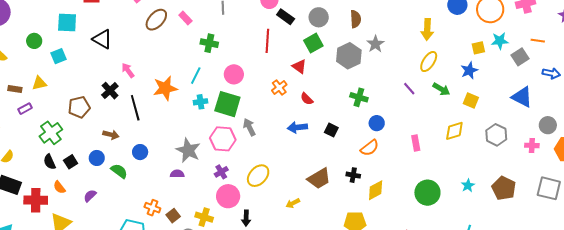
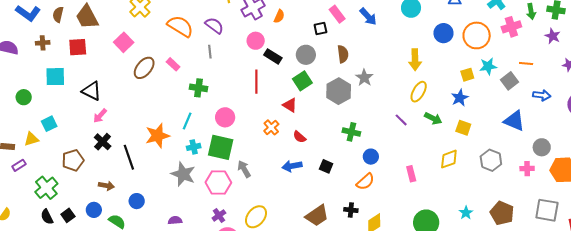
cyan square: (59, 56) -> (49, 124), moved
pink arrow: (128, 70) -> (100, 116), moved, turned -98
gray star: (188, 150) -> (183, 174), moved

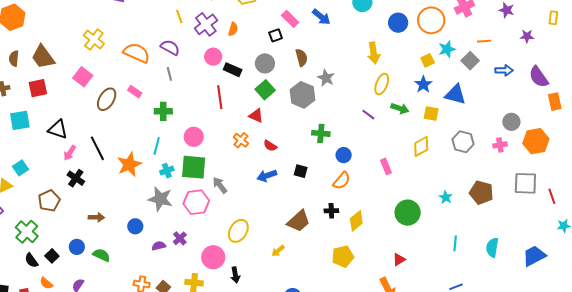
blue triangle: (514, 121) -> (455, 94), moved
black line: (129, 157) -> (97, 148), moved
brown arrow: (106, 186) -> (96, 217), moved
blue circle: (137, 201) -> (135, 226), moved
purple cross: (219, 215) -> (180, 238), moved

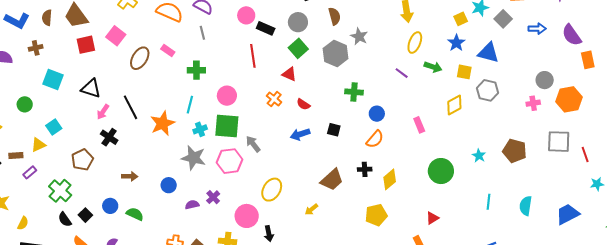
red square: (38, 88) -> (86, 45), moved
cyan square: (20, 120) -> (53, 79), turned 30
gray hexagon: (463, 142) -> (488, 90), moved

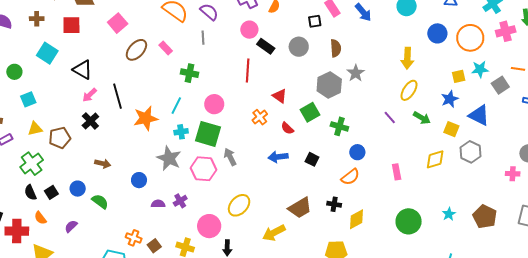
red square: (86, 45) -> (71, 25), moved
green square: (298, 48) -> (310, 112), moved
cyan square: (54, 127) -> (28, 99), moved
yellow triangle: (38, 145) -> (35, 129), moved
yellow arrow: (311, 209) -> (274, 233), size x1.6

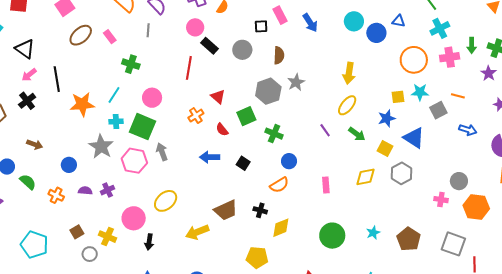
blue circle: (437, 33) -> (376, 33), moved
orange cross: (134, 238) -> (56, 195), moved

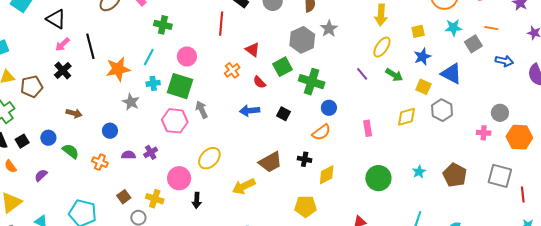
yellow square: (398, 97) -> (418, 31), moved
green cross: (274, 134) -> (312, 82), size x1.4
gray star: (101, 147) -> (131, 102), moved, size x0.7

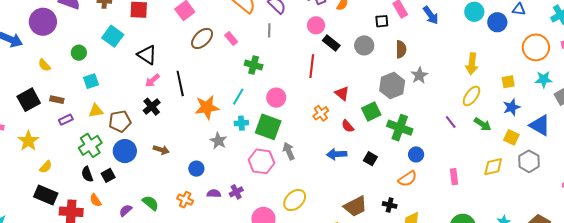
blue circle: (48, 138) -> (125, 151), moved, size x1.5
green semicircle: (71, 151) -> (151, 203), moved

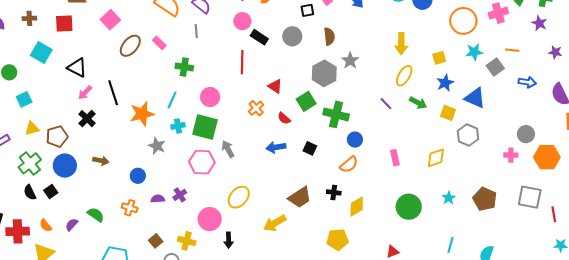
yellow diamond: (493, 167) -> (436, 158), moved
orange semicircle: (96, 200) -> (46, 225), moved

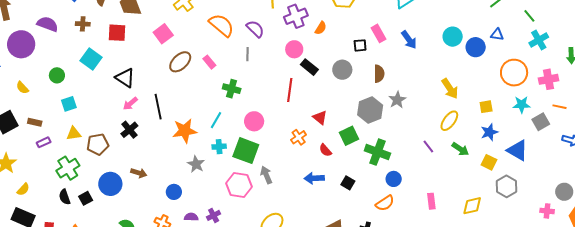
pink cross: (498, 13) -> (548, 79), moved
yellow arrow: (401, 44) -> (450, 89), turned -40
blue circle: (65, 166) -> (110, 184), moved

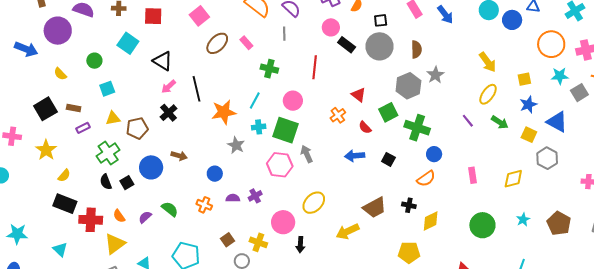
black square: (360, 45) -> (381, 20), moved
gray circle: (342, 70) -> (380, 46), size x1.4
red line: (290, 90) -> (315, 67), moved

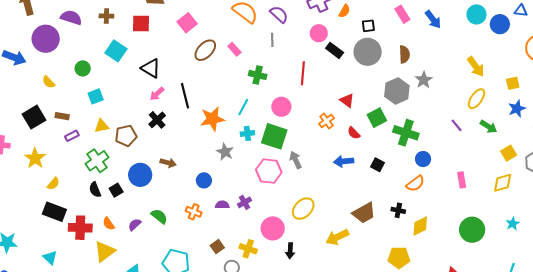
yellow square: (529, 135) -> (509, 153), moved, turned 35

